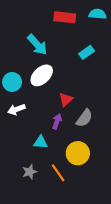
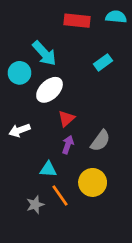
cyan circle: (12, 82) -> (19, 73), moved
red triangle: (66, 100) -> (66, 119), moved
orange line: (58, 173) -> (60, 196), moved

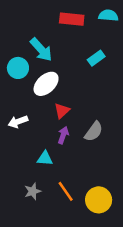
yellow circle: (93, 182) -> (99, 200), moved
orange line: (60, 196) -> (66, 191), moved

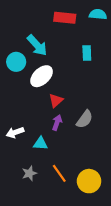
cyan rectangle: (96, 58) -> (87, 53), turned -56
white arrow: (18, 122) -> (15, 133), moved

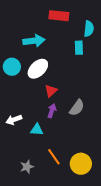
cyan semicircle: (98, 14) -> (89, 29), moved, turned 91
cyan arrow: (37, 45) -> (34, 41), turned -55
cyan circle: (16, 62) -> (12, 67), moved
gray star: (29, 173) -> (27, 167), moved

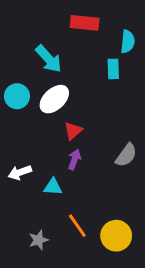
cyan arrow: (34, 41) -> (49, 59), turned 55
gray semicircle: (77, 108) -> (126, 155), moved

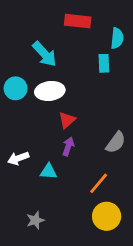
white ellipse: (54, 99) -> (50, 91), turned 36
orange line: (77, 226) -> (99, 183), moved, turned 75

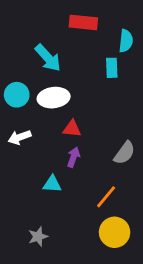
red triangle: (67, 120) -> (72, 129), turned 48
white arrow: (18, 158) -> (20, 137), moved

